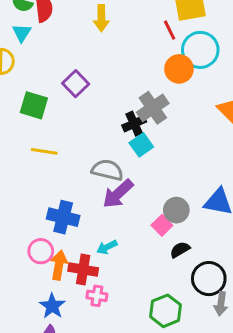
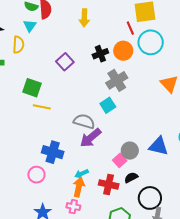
orange circle: (179, 69) -> (123, 51), moved
green square: (34, 105) -> (32, 88), moved
black cross: (134, 124) -> (100, 54), moved
orange arrow: (59, 265) -> (79, 187), moved
red cross: (83, 269) -> (109, 184), moved

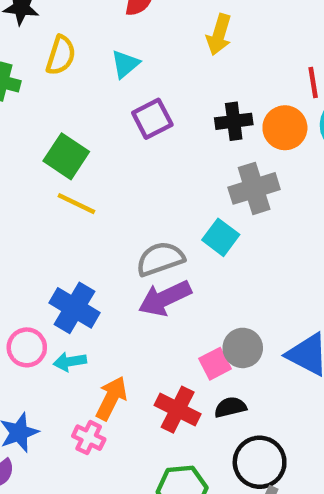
cyan triangle: (30, 26) -> (125, 64), moved
cyan square: (108, 105) -> (221, 237), turned -35
gray semicircle: (84, 121) -> (160, 259), turned -50
cyan arrow: (82, 174) -> (70, 362), moved

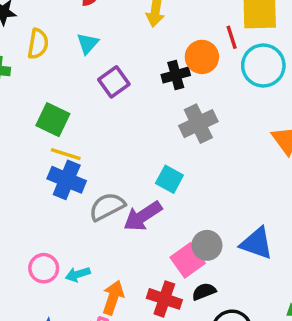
orange circle: (285, 128) -> (202, 57), moved
cyan square: (221, 237) -> (169, 179), moved
gray semicircle: (160, 259) -> (107, 207), moved
blue cross: (74, 308) -> (67, 180), moved
pink square: (215, 364) -> (188, 260), size x1.4

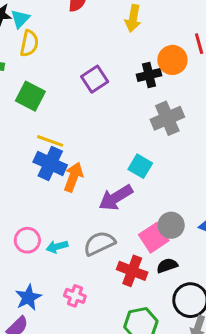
cyan triangle: (88, 43) -> (20, 19), moved
green square: (53, 120) -> (30, 96), moved
gray semicircle: (107, 207) -> (99, 243), moved
orange arrow: (113, 298) -> (73, 177), moved

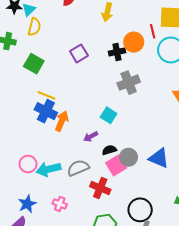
purple arrow: (116, 198) -> (91, 137), size x0.6
cyan arrow: (57, 247) -> (48, 169), size x1.6
black semicircle: (167, 266) -> (109, 150), moved

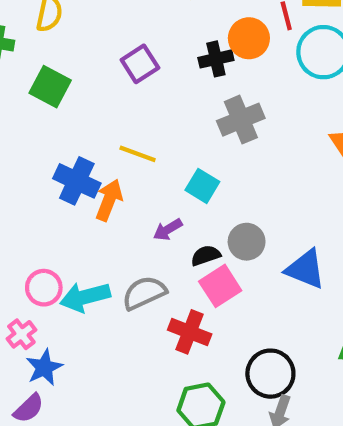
yellow line: (46, 95) -> (138, 154), moved
gray circle: (129, 157) -> (247, 242), moved
pink cross: (60, 204) -> (21, 334), moved, turned 32

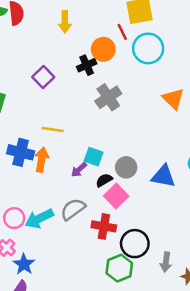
cyan square: (202, 186) -> (94, 157), moved
black circle: (270, 374) -> (135, 244), moved

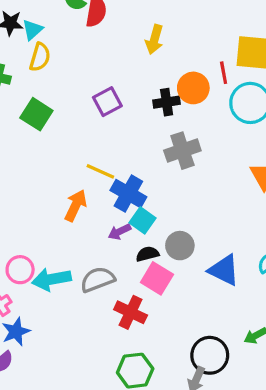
blue cross: (21, 152) -> (128, 194), moved
pink square: (116, 196) -> (157, 278), turned -30
black circle: (135, 244) -> (210, 355), moved

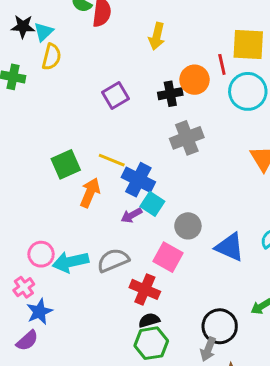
green square: (36, 114) -> (66, 164), moved, turned 36
black semicircle: (147, 254) -> (149, 320), moved

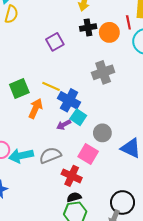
black cross: (170, 94) -> (88, 27), moved

